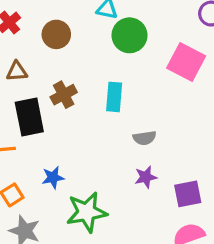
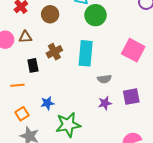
pink square: (186, 62) -> (133, 50), moved
cyan rectangle: (114, 97) -> (86, 53), size x1.4
black rectangle: (29, 117) -> (33, 65), size x0.6
purple square: (188, 194) -> (131, 97), moved

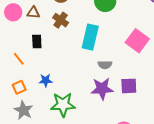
brown cross: (54, 52) -> (61, 20), moved, turned -35
orange line: (17, 85) -> (19, 59), turned 48
purple star: (105, 103) -> (102, 89), size x1.6

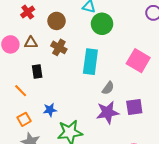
gray semicircle: (105, 65) -> (108, 88), turned -48

